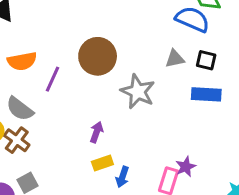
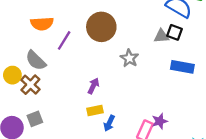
black square: (206, 60) -> (175, 32), moved
gray star: (138, 92) -> (129, 58), size x0.7

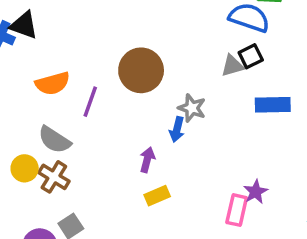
black square: (175, 32) -> (251, 56), turned -35
blue arrow: (109, 123) -> (177, 129), moved

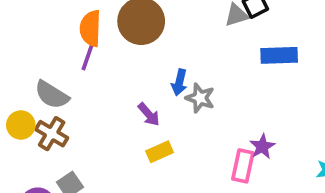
orange semicircle: (53, 83) -> (90, 28), moved, turned 108
gray star: (192, 108) -> (200, 98), moved
purple arrow: (147, 160) -> (149, 114), turned 125

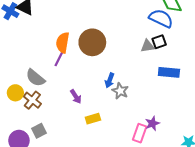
purple arrow: (149, 114) -> (76, 97), moved

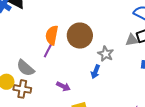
gray star: (120, 91) -> (106, 54), moved
purple arrow: (76, 97) -> (63, 86), turned -32
brown cross: (32, 100) -> (22, 89), turned -30

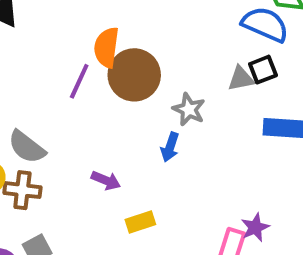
orange semicircle: (52, 35) -> (106, 47), moved
purple line: (49, 49) -> (79, 81), moved

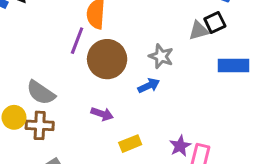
brown circle: (134, 75) -> (107, 59), moved
blue arrow: (170, 147) -> (149, 86), turned -130
purple star: (255, 227) -> (180, 146), moved

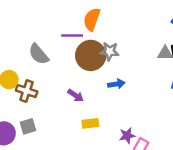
purple line: (77, 41) -> (72, 35), turned 54
gray star: (161, 56) -> (110, 51), moved, turned -30
gray semicircle: (41, 93) -> (39, 54), moved

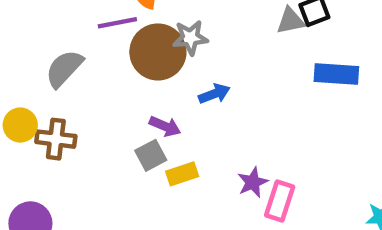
gray semicircle: (39, 54) -> (64, 69), turned 95
purple arrow: (76, 95) -> (165, 126), moved
gray square: (28, 126) -> (151, 155), moved

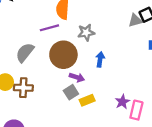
brown circle: (158, 52) -> (63, 55), moved
blue arrow: (214, 94) -> (100, 59), turned -56

